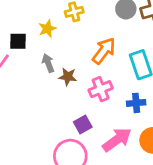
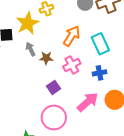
yellow star: (47, 29) -> (28, 23), size x1.6
purple square: (83, 125) -> (54, 87), moved

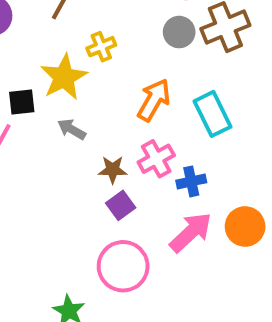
gray arrow: (30, 49) -> (72, 129), turned -32
brown star: (46, 58) -> (113, 170), moved
blue cross: (100, 73) -> (191, 181), moved

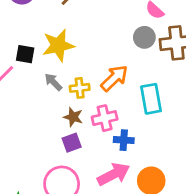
yellow cross: (101, 47) -> (80, 88), moved

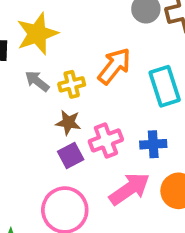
pink cross: (105, 118) -> (106, 140), moved
blue cross: (124, 140) -> (153, 144), moved

